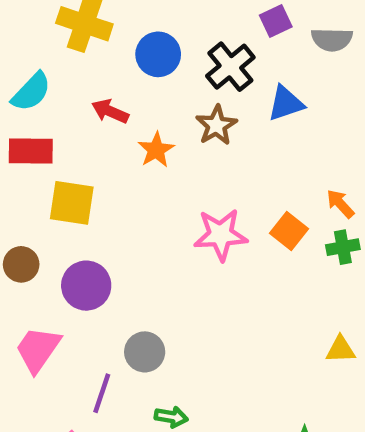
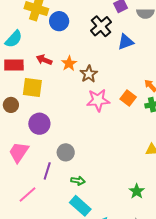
blue circle: (158, 54) -> (59, 21), moved
red arrow: (110, 111) -> (44, 60), moved
brown star: (216, 125) -> (89, 74), moved
brown circle: (21, 264) -> (11, 105), moved

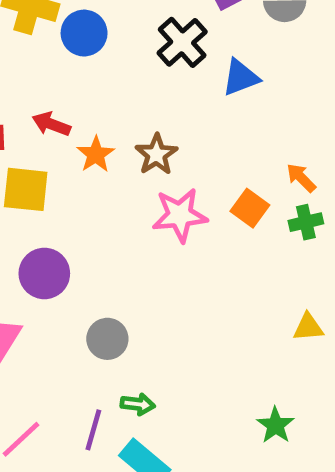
orange star: (69, 63) -> (96, 154), moved
purple line: (47, 171) -> (93, 430), moved

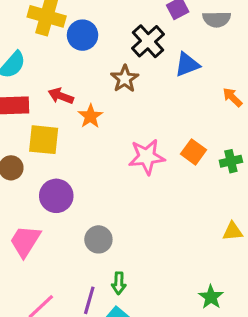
brown star: (156, 154) -> (125, 79), moved
orange arrow: (301, 178) -> (232, 97), moved
green arrow: (138, 404) -> (119, 283), turned 85

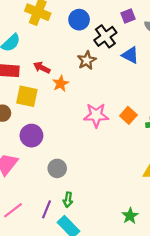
blue circle: (83, 35) -> (79, 20), moved
blue triangle: (187, 65) -> (130, 55), turned 42

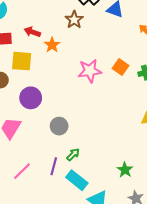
green arrow: (68, 200) -> (73, 155), turned -136
green star: (130, 216) -> (125, 170), moved

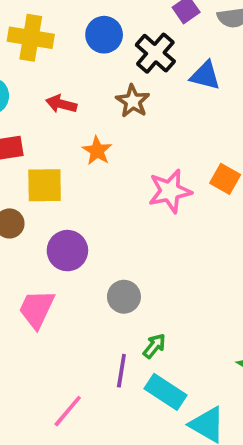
red arrow: (32, 32) -> (61, 104), moved
pink line: (22, 171) -> (68, 411), moved

